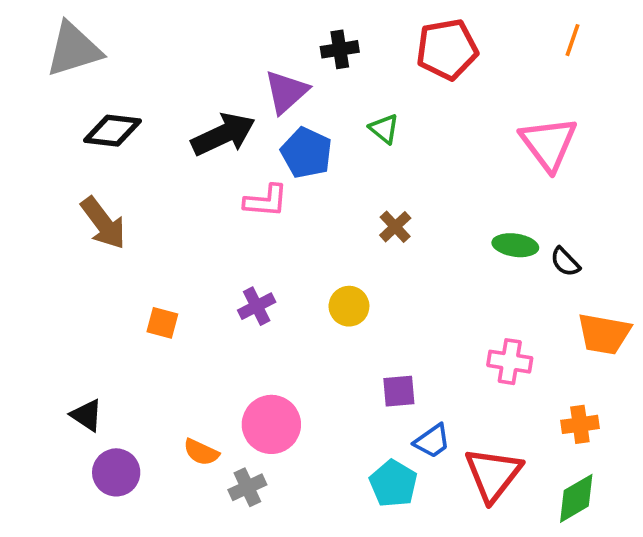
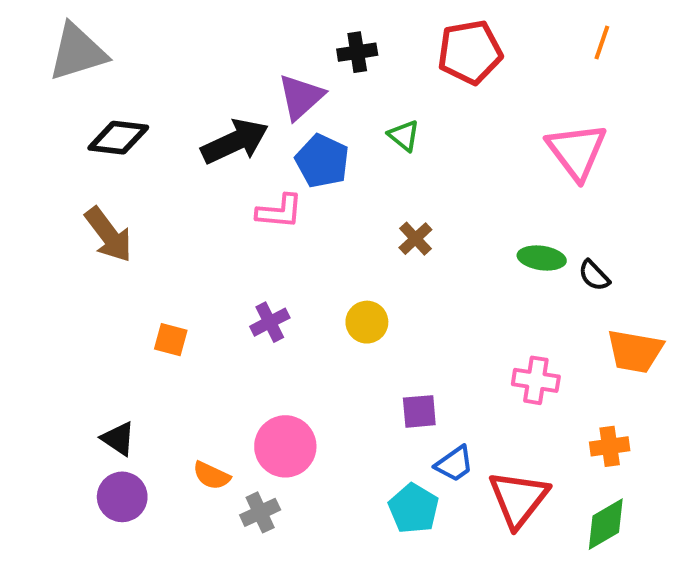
black triangle: (87, 415) -> (118, 439), moved

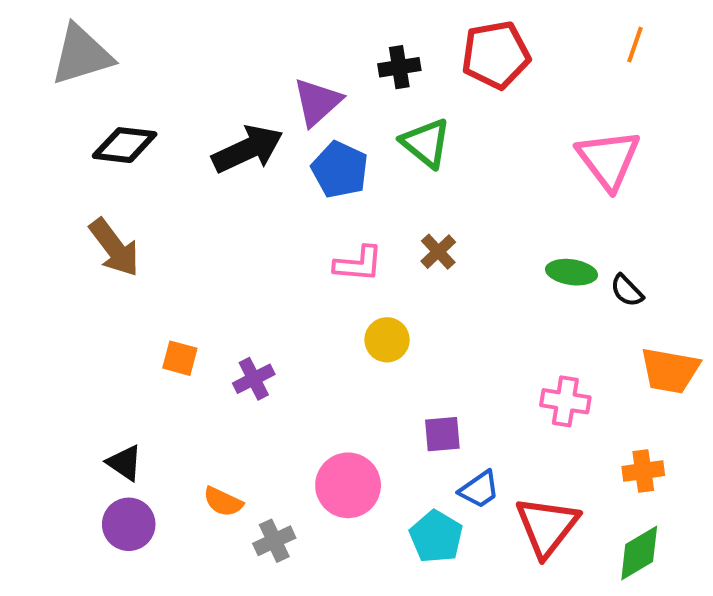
black cross: (357, 52) -> (399, 67), moved
green triangle: (404, 136) -> (426, 143), size x1.5
pink L-shape: (280, 211) -> (358, 264), moved
purple cross: (270, 322) -> (254, 379), moved
pink circle: (285, 446) -> (348, 485), moved

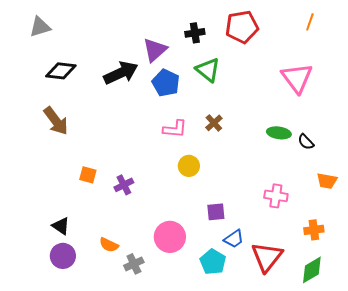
gray triangle: (82, 55) -> (40, 27), size x0.7
orange trapezoid: (670, 371) -> (327, 181), size x0.7

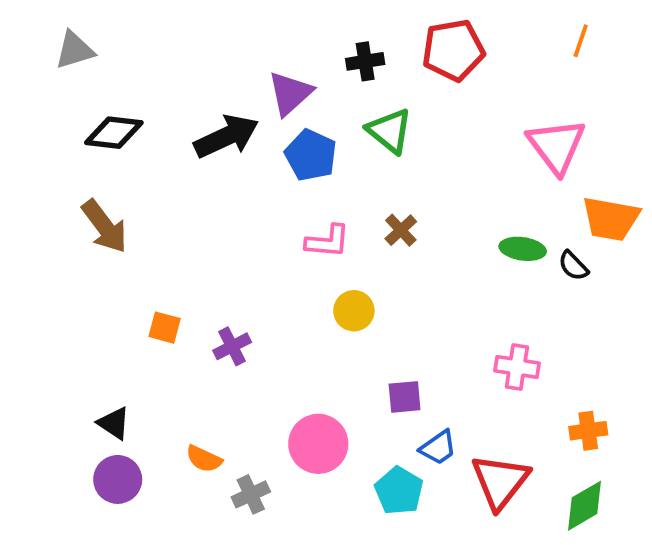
orange trapezoid: (327, 181) -> (611, 219), moved, size x1.5

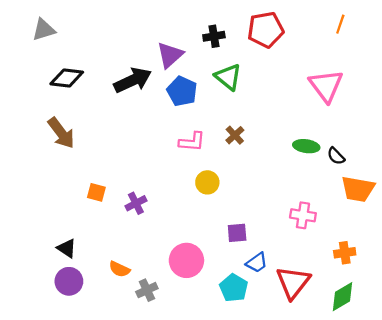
orange trapezoid: (611, 219) -> (358, 189), moved

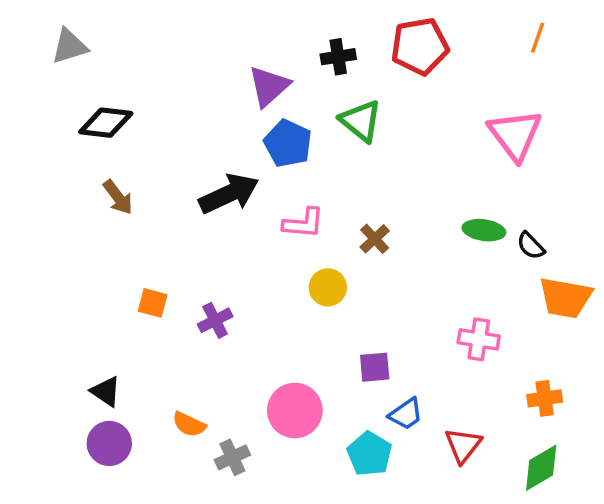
black arrow: (133, 80) -> (229, 194), moved
brown arrow: (61, 133) -> (118, 197), moved, size x0.7
brown cross: (235, 135) -> (375, 239), moved
red triangle: (293, 282) -> (463, 445), size x0.7

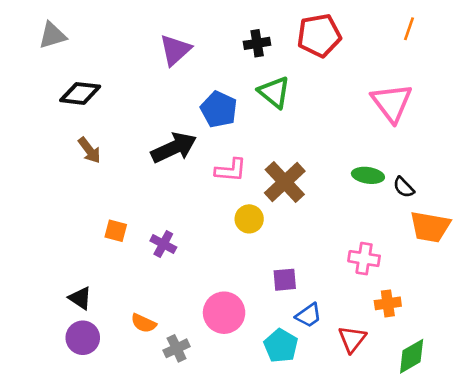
purple triangle: (269, 86) -> (175, 50), moved
brown cross: (375, 239) -> (285, 182), size x1.8
purple cross: (215, 320) -> (163, 244), turned -35
orange cross: (545, 398) -> (388, 303), moved

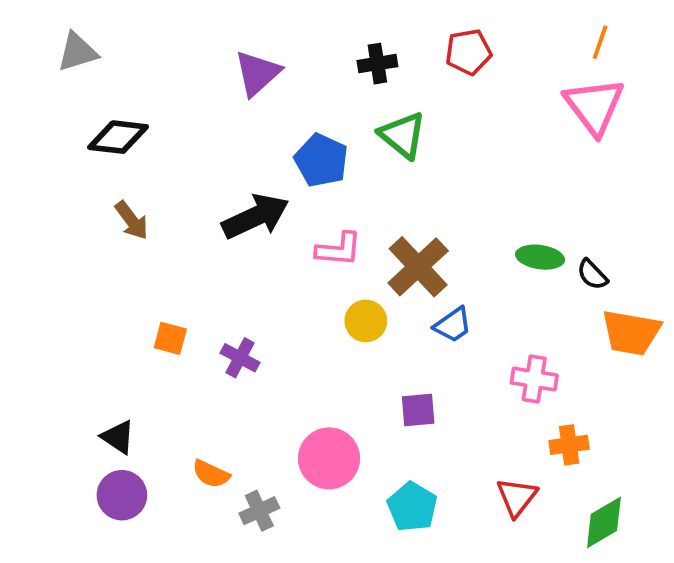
red pentagon: (319, 35) -> (468, 52), size x0.7
pink triangle: (392, 103) -> (594, 106), moved
blue trapezoid: (309, 315) -> (453, 325), moved

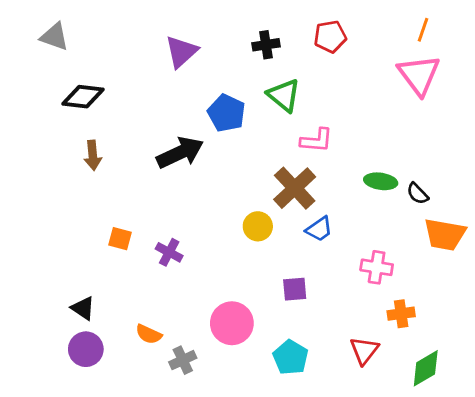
gray triangle: (77, 52) -> (54, 37), turned 36
brown arrow: (132, 220) -> (93, 155), turned 32
pink L-shape: (339, 249) -> (317, 140), moved

